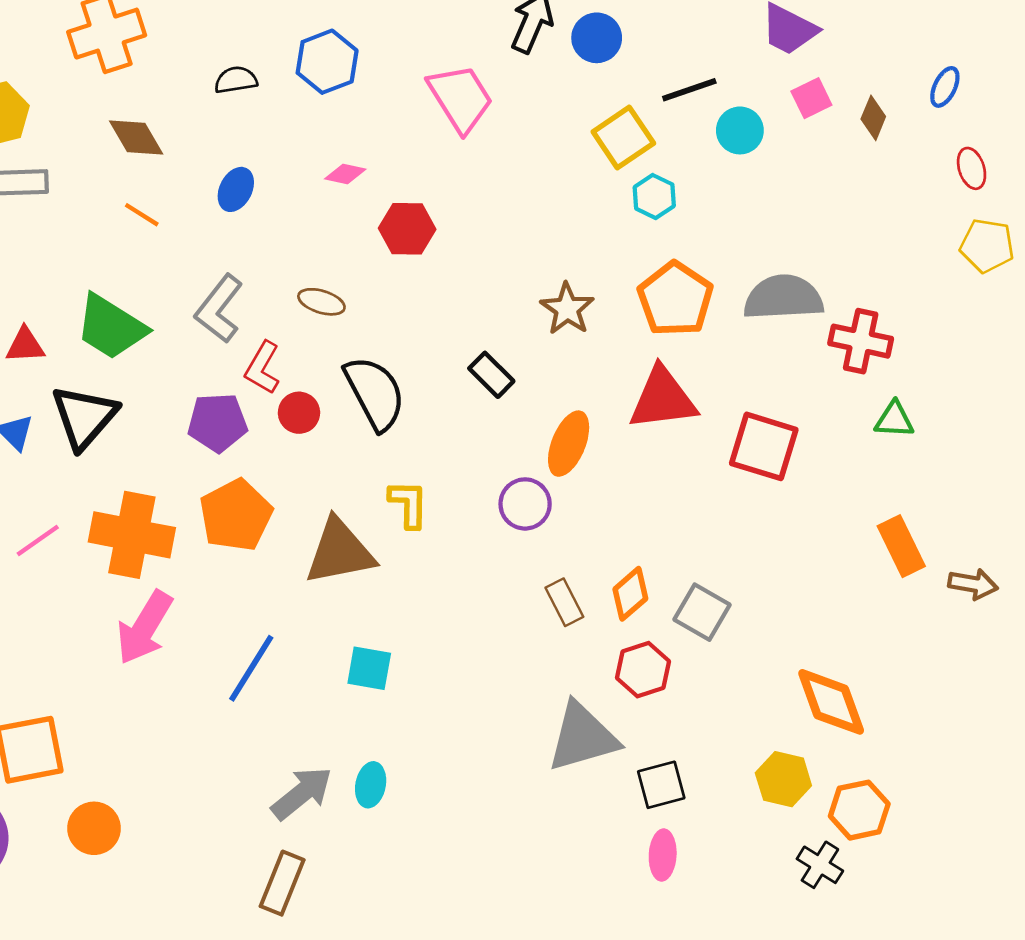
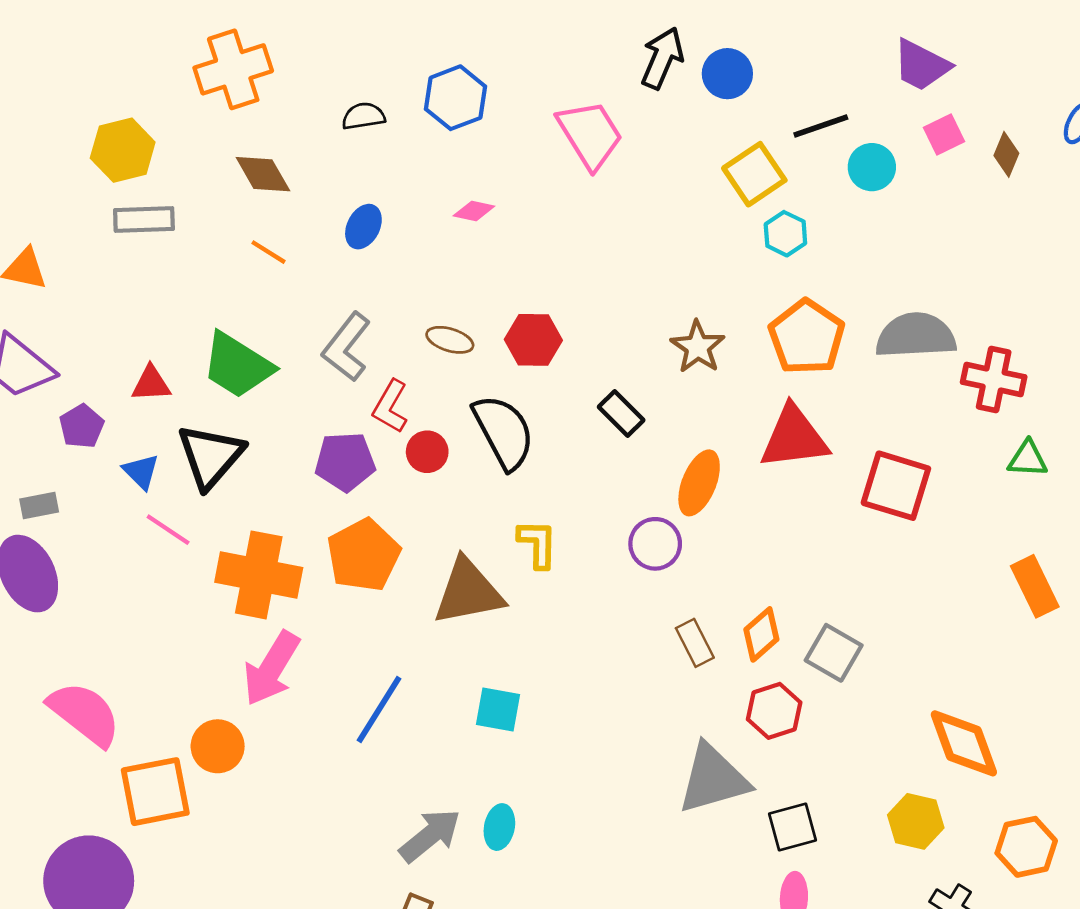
red hexagon: (407, 229) -> (533, 340), moved
pink line: (38, 540) -> (168, 530), moved, turned 69
orange hexagon: (859, 810) -> (1026, 847), moved
orange circle: (94, 828) -> (218, 746), moved

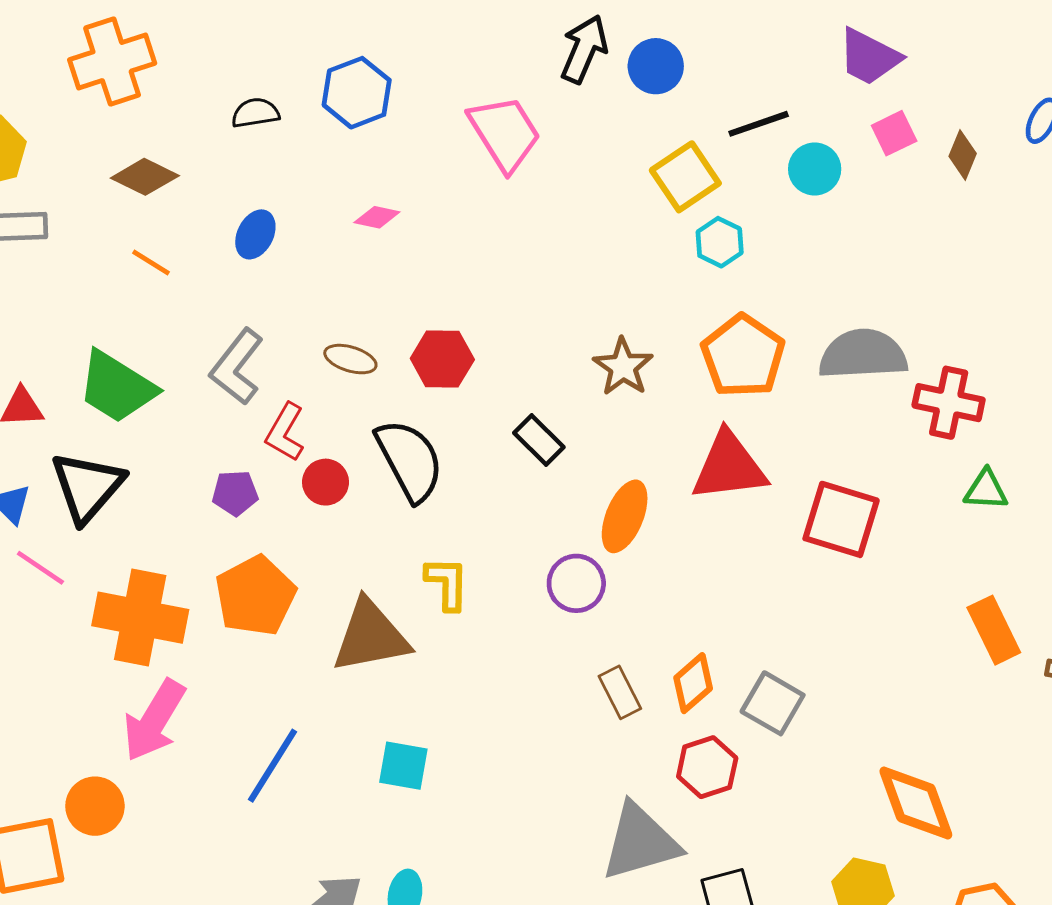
brown diamond: (263, 174) -> (145, 177), turned -34
purple pentagon: (345, 462) -> (235, 493), size x0.7

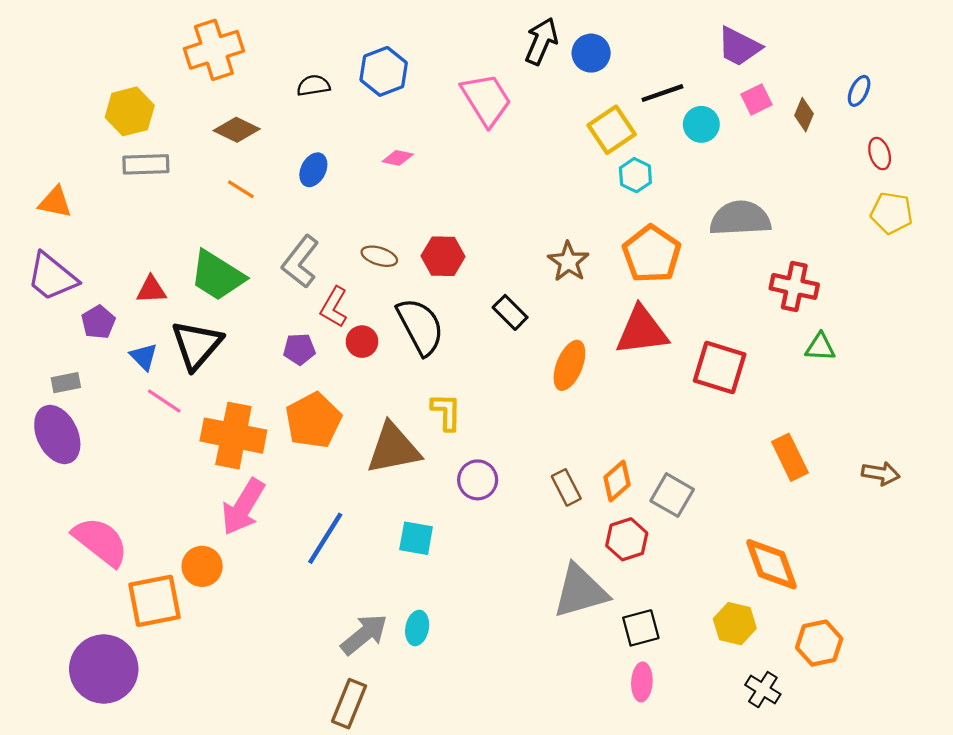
gray semicircle: (863, 354) -> (740, 218), moved
purple circle: (576, 583) -> (478, 480), moved
orange rectangle: (994, 630) -> (790, 457), moved

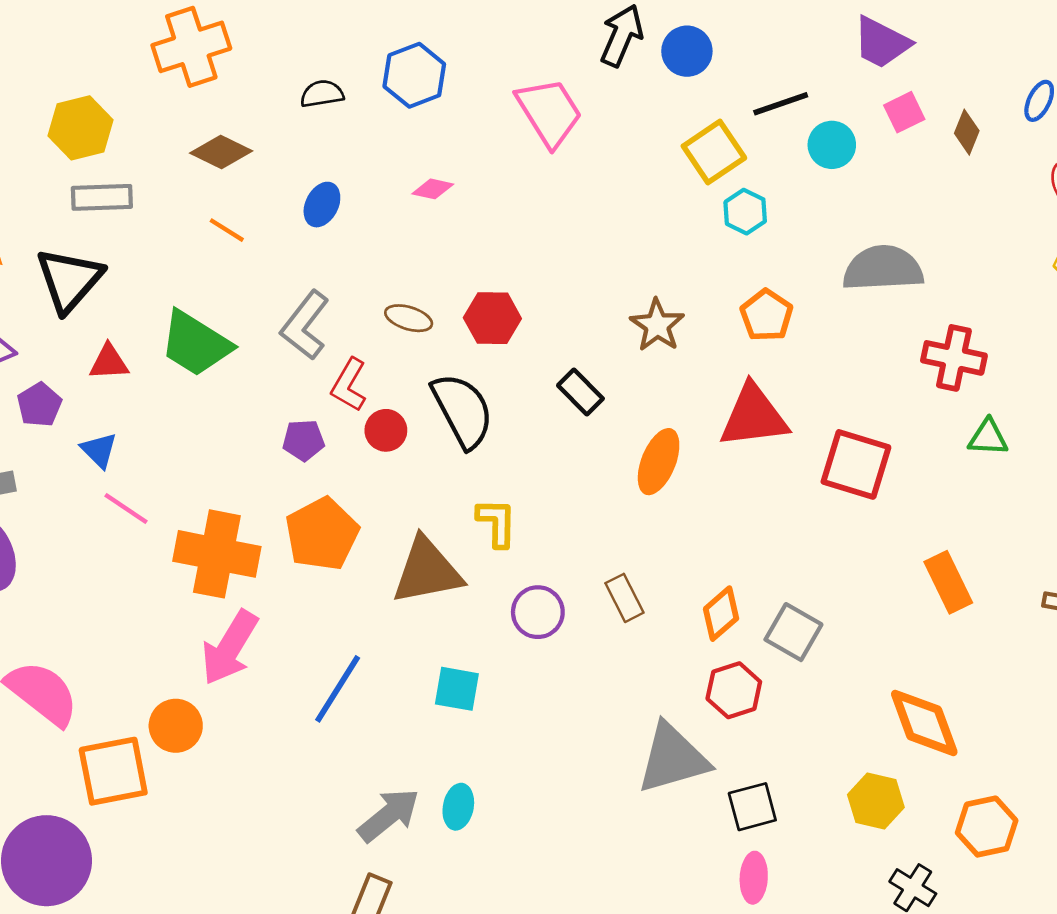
orange pentagon: (652, 254) -> (766, 315), size x0.7
black triangle: (197, 345) -> (69, 280), moved
brown rectangle: (566, 487) -> (624, 598), moved

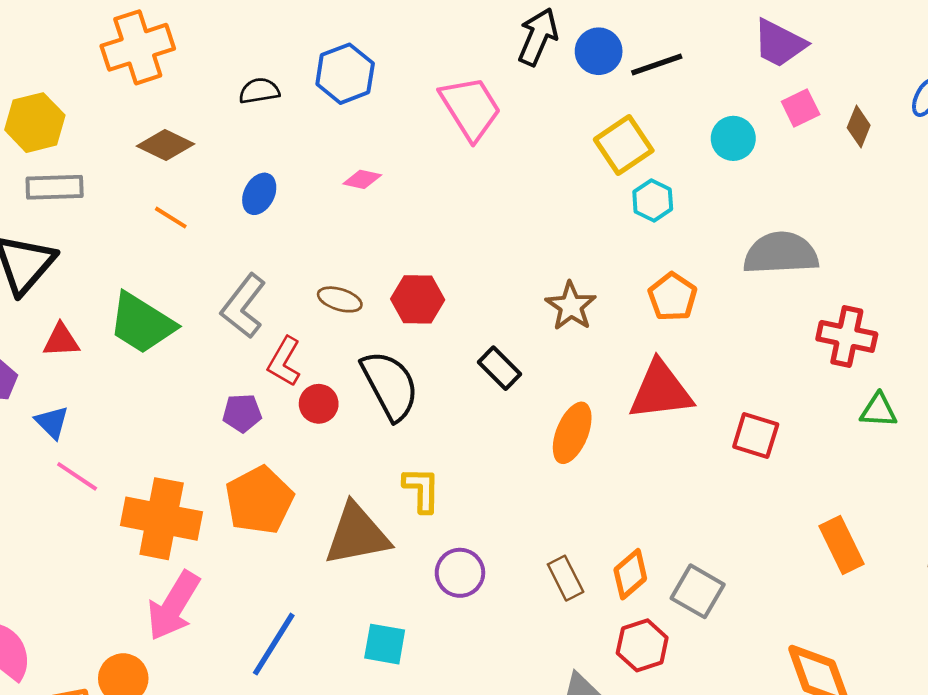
black line: (781, 104) -> (657, 64), moved
red square: (856, 464) -> (756, 435), size x0.7
brown rectangle: (624, 598) -> (566, 578), moved

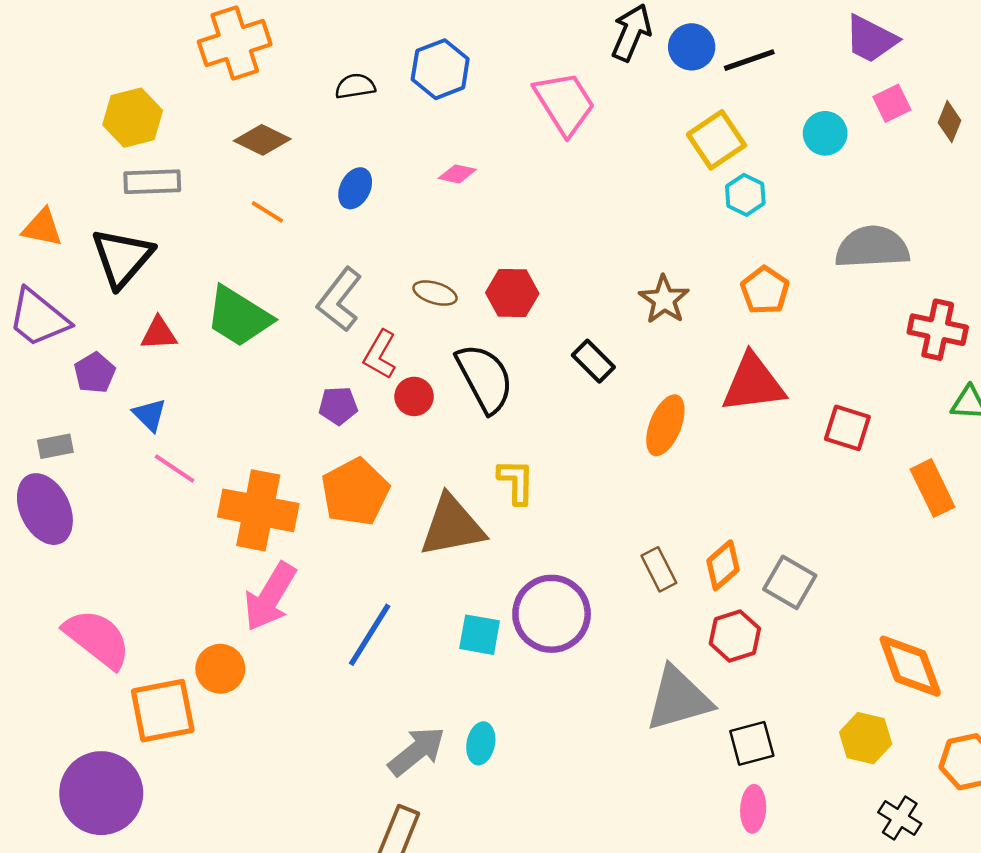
orange rectangle: (842, 545) -> (932, 488), moved
purple circle: (460, 573) -> (552, 614), moved, size x1.6

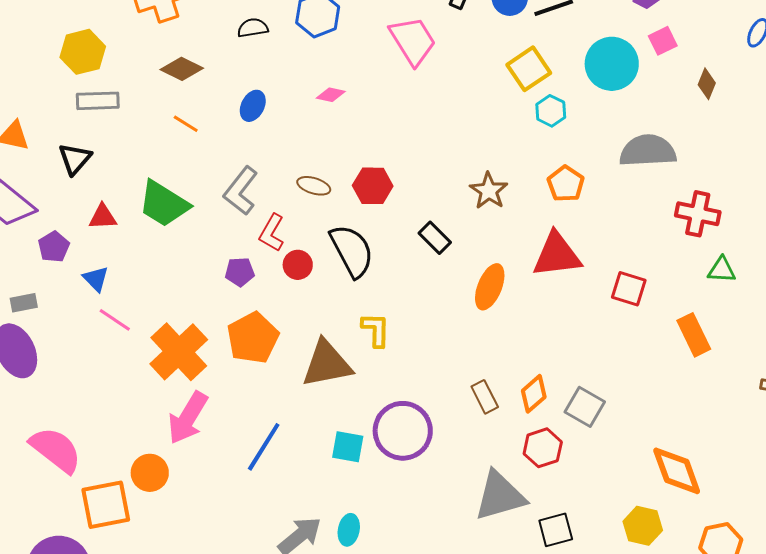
brown diamond: (949, 122) -> (707, 84), moved
cyan circle: (825, 133) -> (612, 64), size x1.6
black triangle: (122, 258) -> (75, 159), size x0.7
orange cross: (258, 510) -> (179, 352), turned 36

